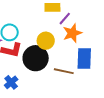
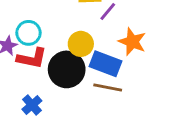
orange star: (72, 33) -> (132, 42), moved, turned -30
blue rectangle: (84, 58) -> (105, 64), moved, turned -70

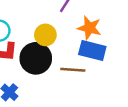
blue rectangle: (105, 64) -> (92, 50), moved

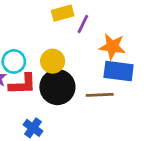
yellow circle: (45, 35) -> (53, 61), moved

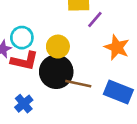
blue rectangle: (119, 71) -> (118, 92), moved
brown line: (100, 95) -> (78, 84), moved

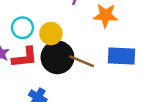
cyan circle: (22, 38) -> (22, 28), moved
brown line: (78, 84) -> (82, 61), turned 30

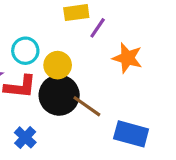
blue rectangle: (121, 56) -> (131, 134), moved

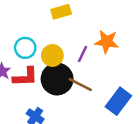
purple line: (98, 28) -> (83, 54), moved
blue rectangle: (131, 134) -> (118, 101), turned -60

